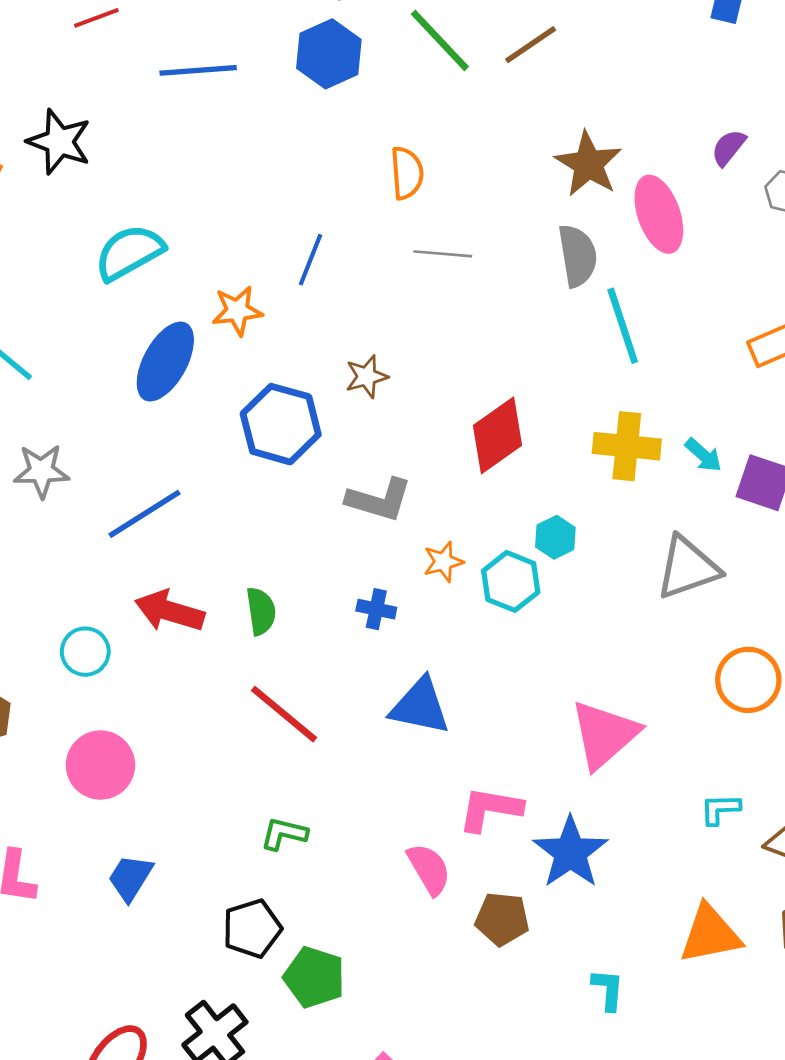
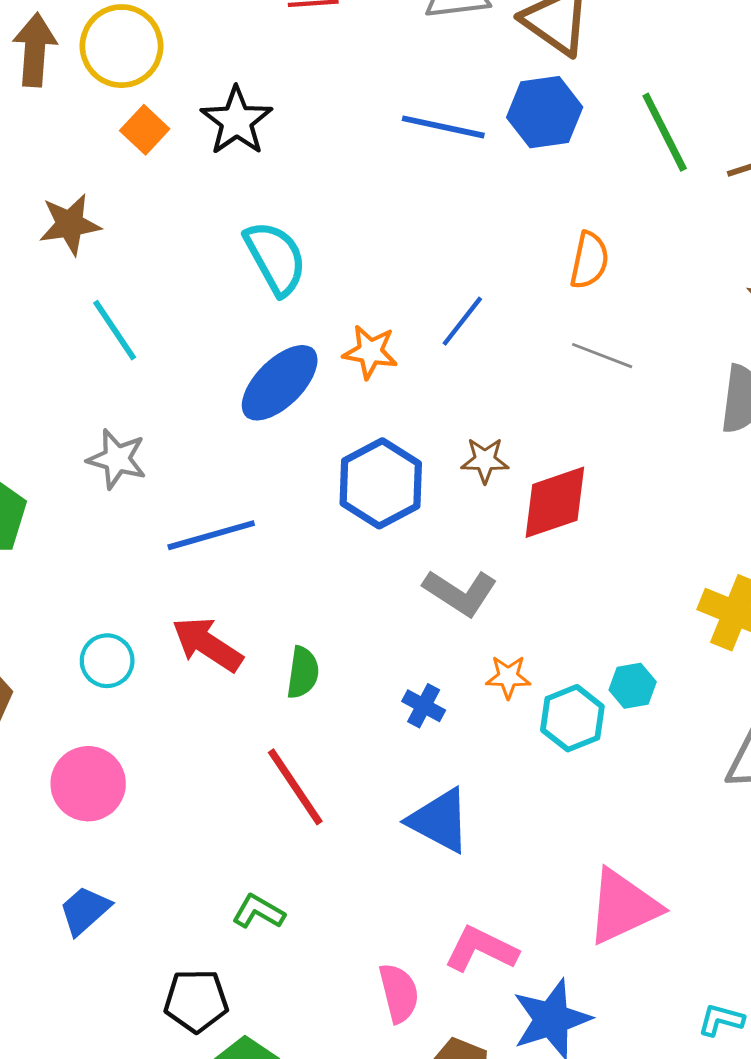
blue line: (198, 70) -> (443, 127), moved
cyan semicircle: (129, 252) -> (275, 258), turned 74
red diamond: (498, 435) -> (555, 502), moved

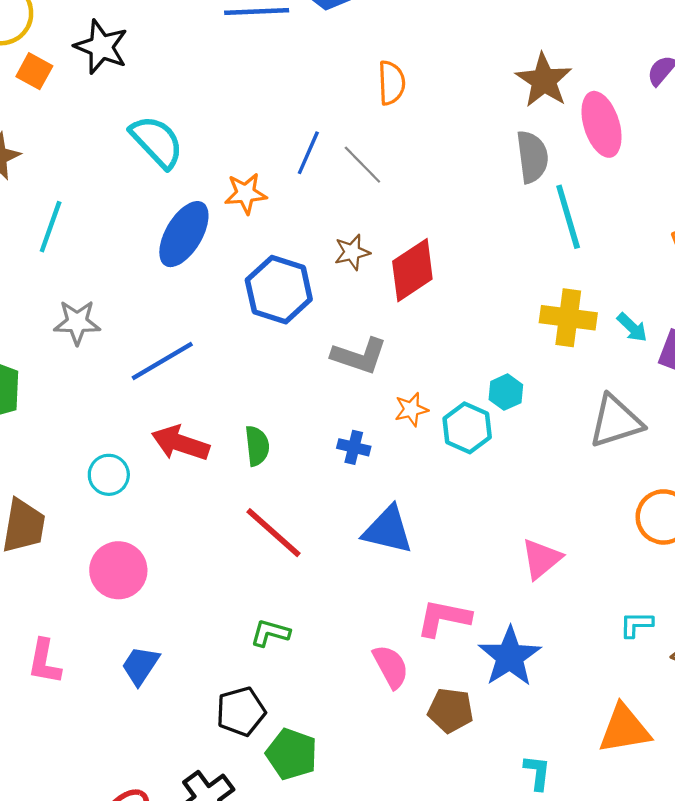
cyan line: (115, 330) -> (51, 227), turned 68
gray line: (602, 356) -> (362, 165), moved, turned 39
pink triangle: (623, 907) -> (541, 559), size x0.7

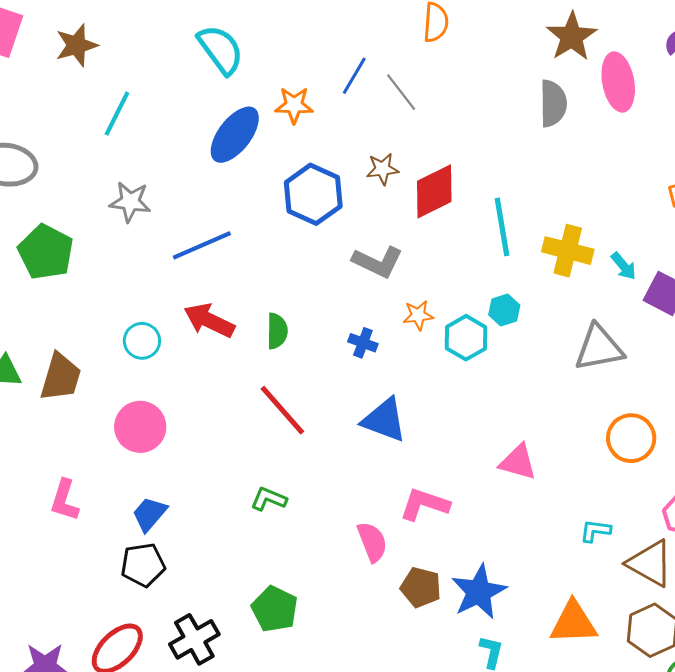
cyan line: (568, 217) -> (502, 227), moved
pink triangle: (541, 559) -> (518, 462), turned 48
blue star: (510, 657) -> (479, 592), moved
black pentagon: (241, 711) -> (143, 565), moved

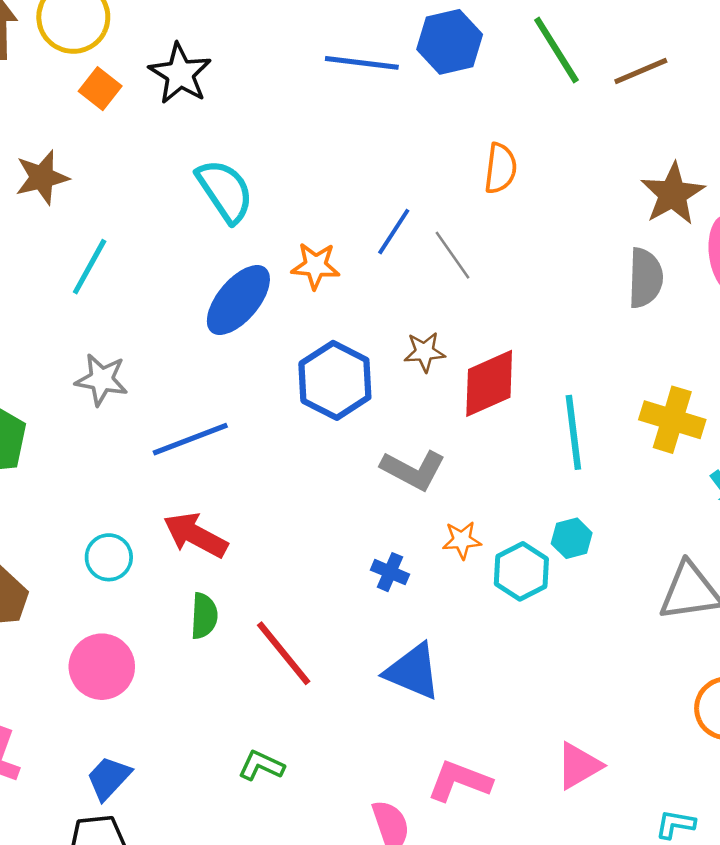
yellow cross: (568, 251) -> (672, 420), moved
green semicircle: (277, 331) -> (204, 616), moved
pink triangle: (518, 462) -> (579, 766), moved, turned -48

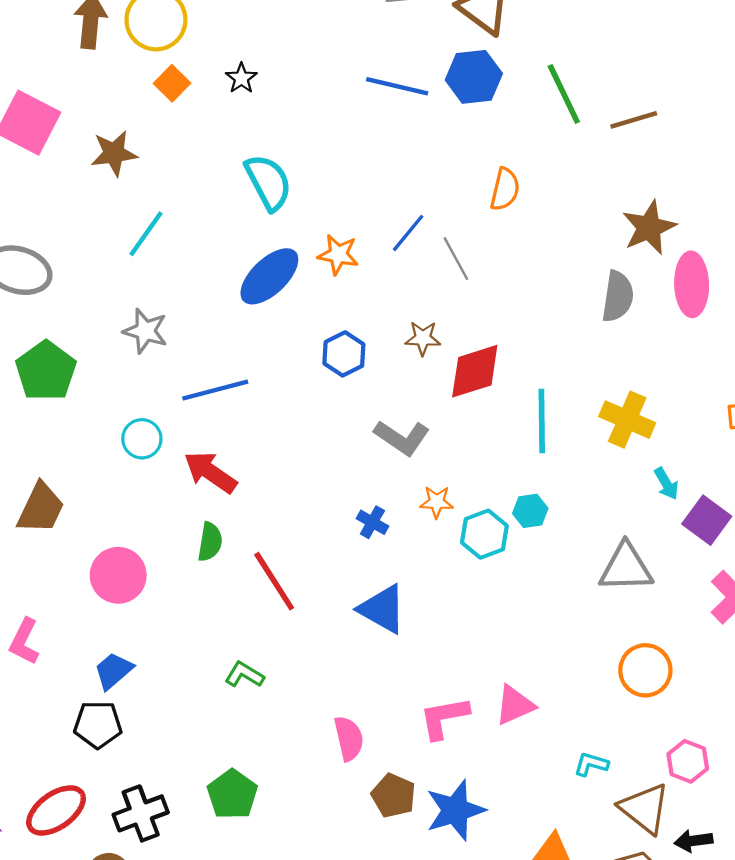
black star: (180, 74) -> (241, 78), size x0.6
blue hexagon: (335, 380) -> (344, 354), size x0.7
cyan circle: (109, 557) -> (142, 439), moved
pink L-shape: (459, 781) -> (444, 718), moved, turned -38

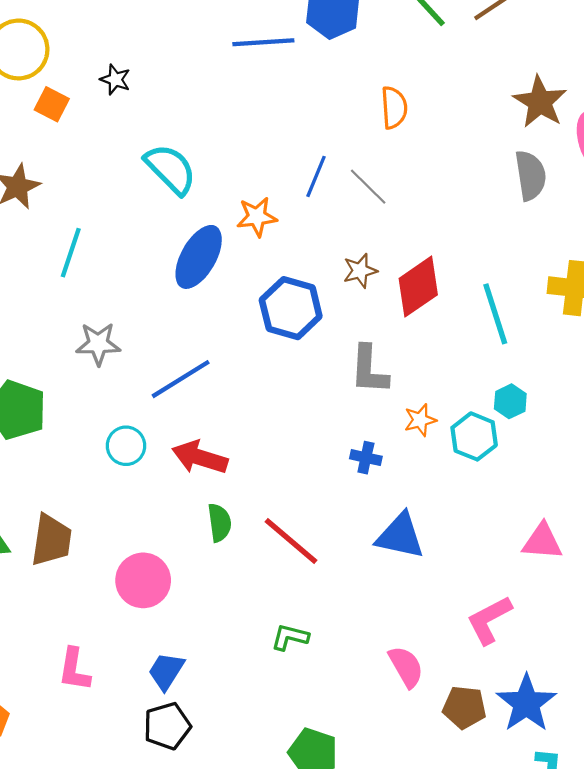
blue hexagon: (344, 354) -> (291, 308), size x1.4
gray L-shape: (402, 438) -> (369, 370), turned 76
pink triangle: (515, 705) -> (542, 542), moved, turned 45

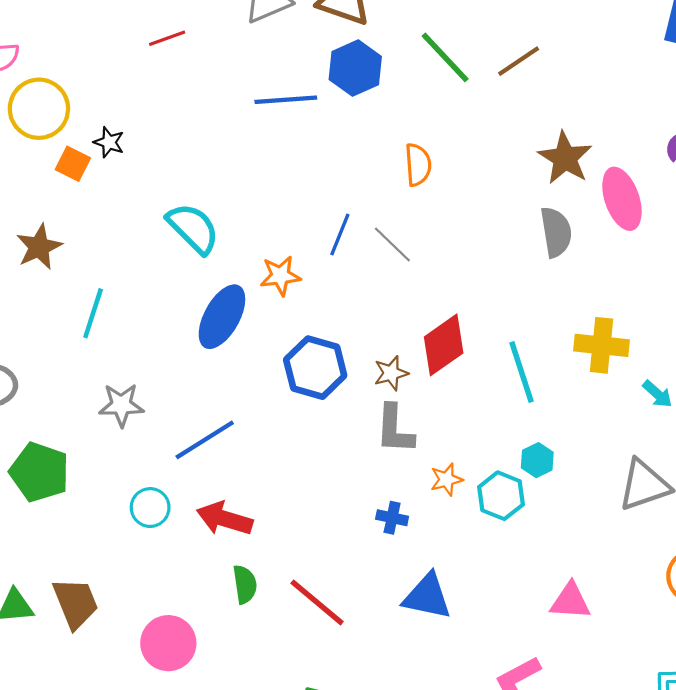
black star: (115, 80) -> (109, 142), moved
brown star: (360, 271) -> (391, 373), moved
brown trapezoid: (51, 540) -> (76, 603), turned -30

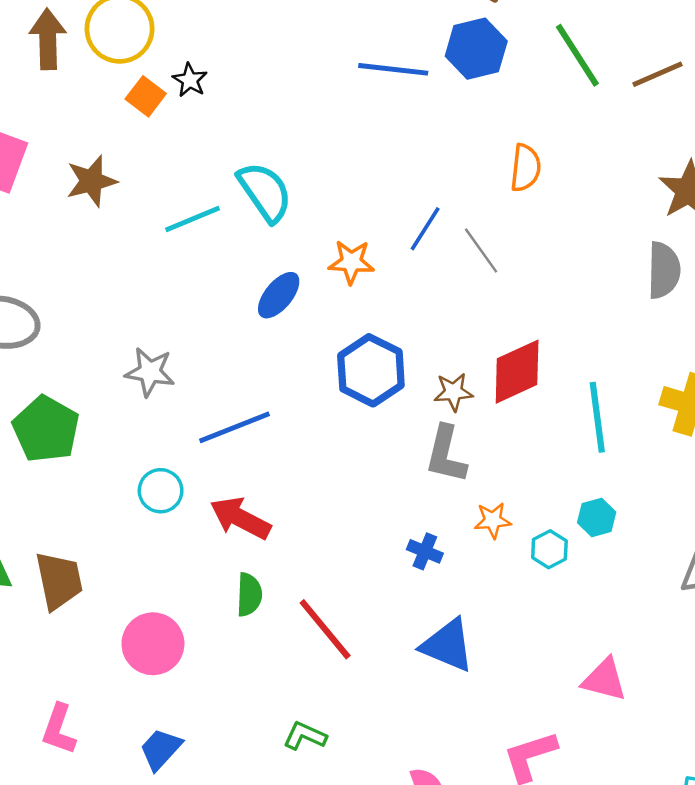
cyan line: (93, 313) -> (192, 219), moved, turned 39
blue ellipse: (222, 317) -> (279, 295), size x0.7
cyan hexagon: (501, 496) -> (549, 549), size x0.7

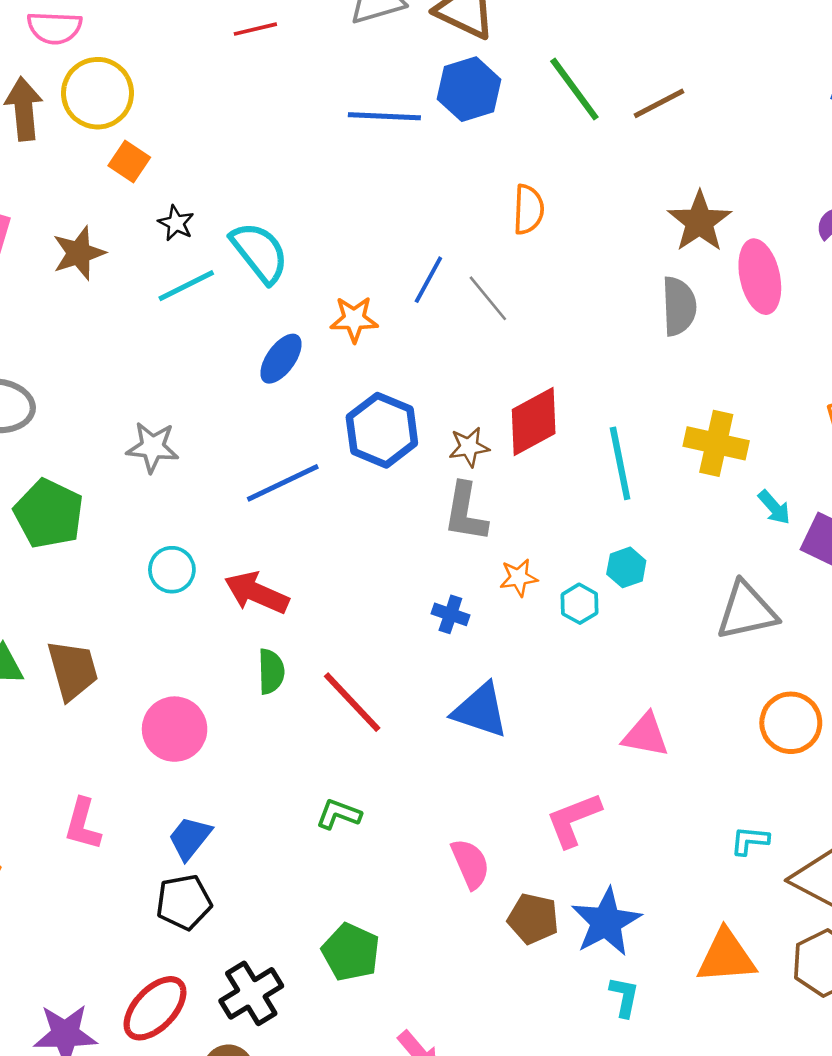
black star: (190, 80) -> (176, 223), moved
blue line: (234, 427) -> (283, 483), moved

